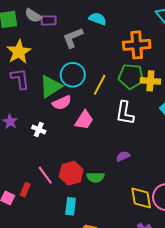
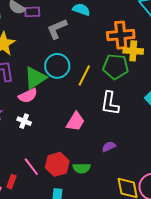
yellow cross: (150, 81) -> (133, 51), moved
pink semicircle: (62, 103) -> (28, 96), moved
pink trapezoid: (84, 120) -> (75, 121), moved

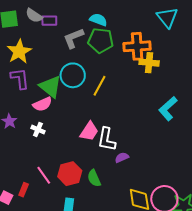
green pentagon: (116, 67) -> (101, 41), moved
green triangle: (35, 78) -> (50, 87), turned -50
white L-shape: (110, 103) -> (107, 139), moved
green semicircle: (82, 168) -> (94, 178), turned 66

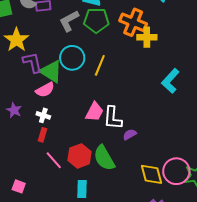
orange cross: (137, 46) -> (133, 22), turned 32
purple L-shape: (20, 79) -> (32, 62), moved
green semicircle: (94, 178) -> (104, 158), size x1.5
red rectangle: (24, 190) -> (42, 135), moved

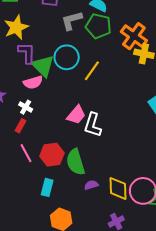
purple semicircle: (130, 134) -> (91, 185), moved

